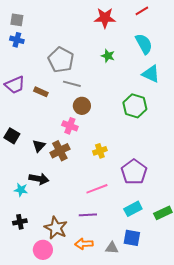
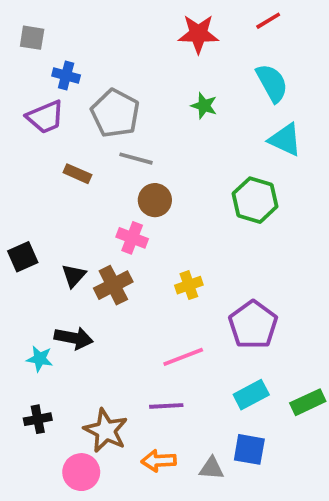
blue cross: (17, 40) -> (66, 75), moved
purple trapezoid: (15, 85) -> (45, 117), moved
black square: (12, 136) -> (23, 257), turned 35

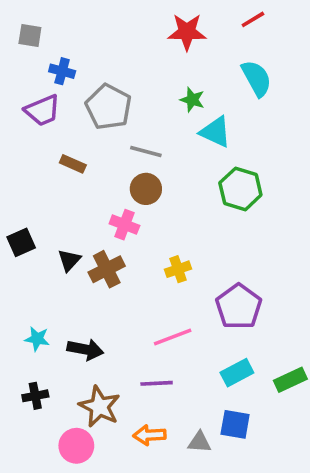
cyan triangle: (285, 140) -> (215, 132), moved
gray line: (136, 159) -> (146, 151), moved
black arrow: (74, 338) -> (85, 349), moved

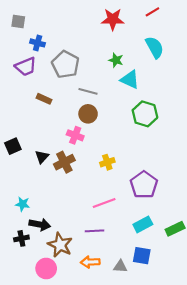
black arrow: (85, 349) -> (40, 224), moved

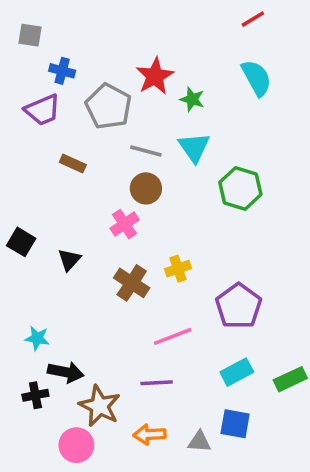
red star: (113, 19) -> (155, 76), moved, turned -30
cyan triangle: (130, 79) -> (194, 147), moved, turned 30
pink cross: (75, 135) -> (125, 224), turned 35
black square: (13, 146) -> (21, 242), turned -35
brown cross: (64, 162) -> (132, 283), moved, turned -30

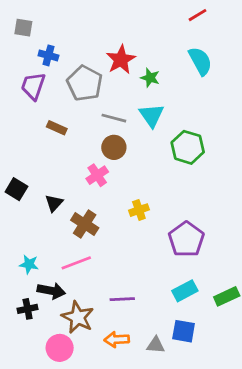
purple trapezoid: (43, 110) -> (33, 86), turned 132
brown cross: (132, 283) -> (85, 224), moved
pink line: (173, 336) -> (76, 263), moved

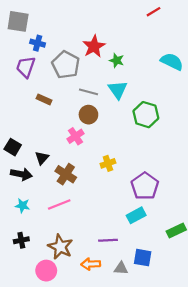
gray square: (23, 28) -> (18, 21), size x1.5
cyan semicircle: (200, 61) -> (172, 62), moved, turned -35
black arrow: (51, 291) -> (21, 174), moved
cyan rectangle: (185, 291) -> (136, 215), moved
purple line: (122, 299) -> (108, 240), moved

